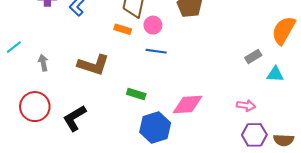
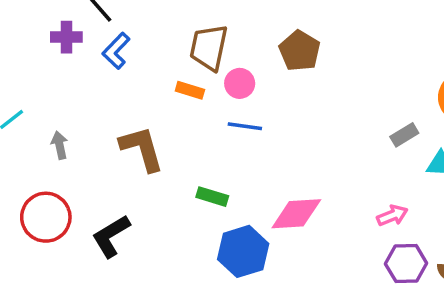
brown L-shape: (93, 65) -> (142, 149), turned -124
pink arrow: (246, 106) -> (392, 215), turned -30

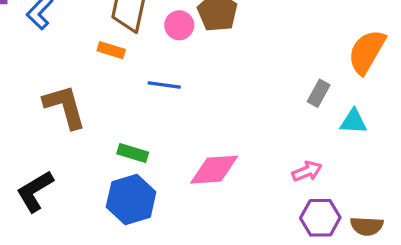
pink circle: (240, 83) -> (179, 25), moved
gray rectangle: (404, 135) -> (319, 93), turned -30
blue hexagon: (243, 251) -> (131, 199), moved

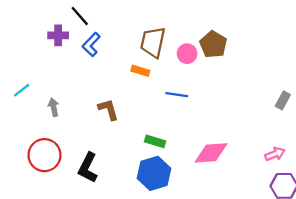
brown L-shape: (65, 107) -> (108, 110), size x0.7
black L-shape: (35, 191) -> (88, 168), turned -32

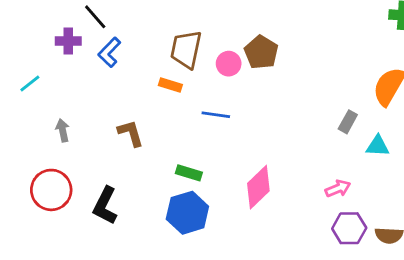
cyan line: (22, 90) -> (30, 83), moved
pink diamond: (211, 153) -> (258, 187), turned -40

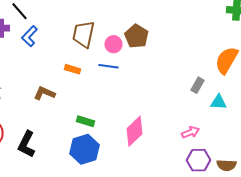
orange rectangle: (170, 85) -> (72, 69), moved
blue line: (216, 115) -> (108, 66), moved
brown L-shape: (131, 133) -> (44, 93), turned -50

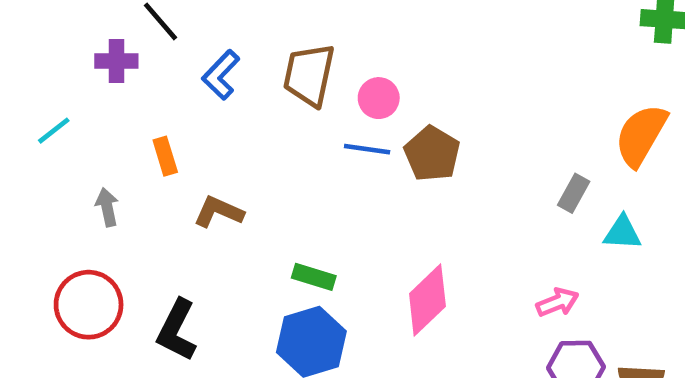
blue L-shape: (30, 36) -> (221, 75), moved
brown pentagon: (136, 36) -> (432, 154), moved
orange rectangle: (72, 69) -> (165, 156), moved, turned 56

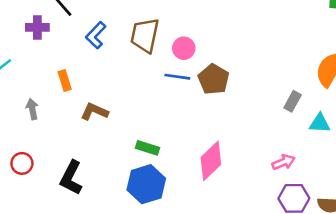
red circle: (89, 305) -> (22, 163), size x0.6

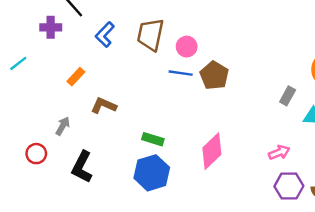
orange rectangle: (65, 81) -> (76, 77), turned 60
gray arrow: (32, 109) -> (63, 126), moved, turned 42

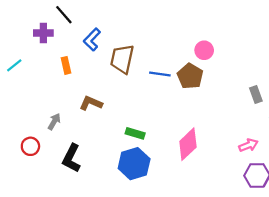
brown trapezoid: (151, 35) -> (122, 59), moved
pink circle: (187, 47) -> (204, 50), moved
orange rectangle: (76, 77) -> (66, 65), moved, turned -56
gray rectangle: (288, 96) -> (256, 95), turned -49

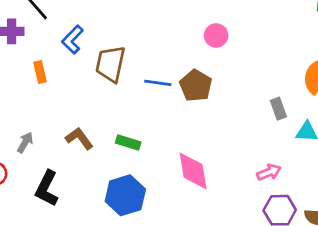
pink circle: (204, 50) -> (216, 35), moved
brown L-shape: (91, 103) -> (79, 138), moved, turned 30
green rectangle: (135, 133) -> (128, 142), moved
pink diamond: (188, 144) -> (193, 171), turned -56

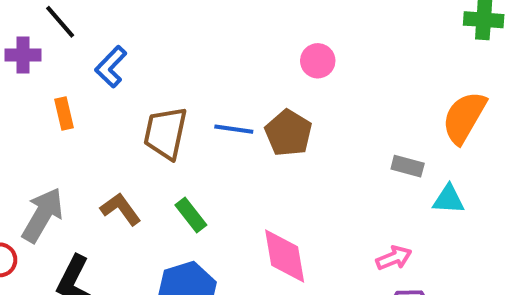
brown trapezoid: (110, 64) -> (166, 133), moved
gray rectangle: (278, 109) -> (408, 166), turned -55
gray arrow: (25, 142) -> (43, 215), size x1.8
green rectangle: (128, 142) -> (191, 215), turned 35

